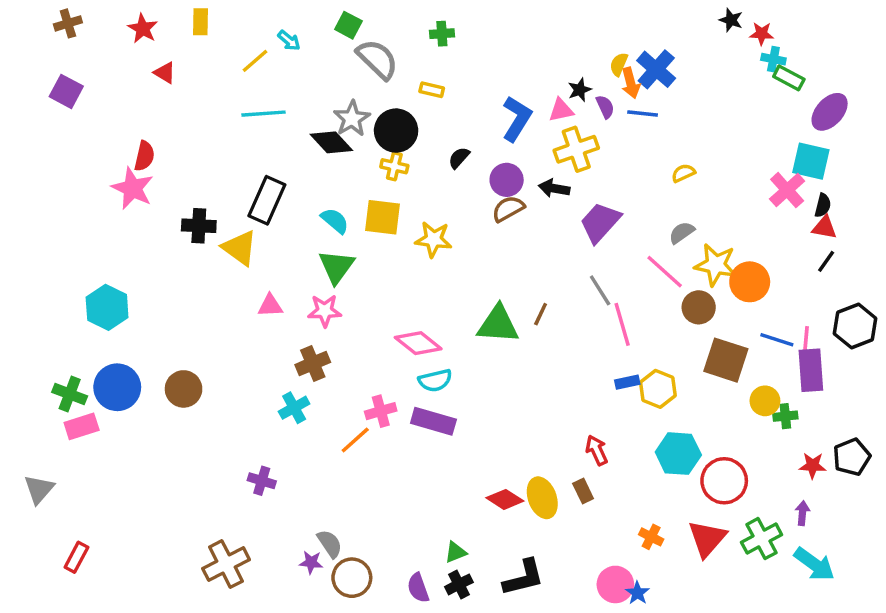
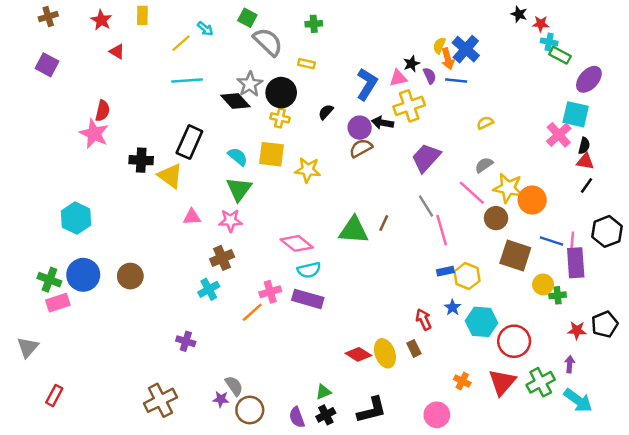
black arrow: (554, 188) -> (383, 123), moved
blue star: (637, 593) -> (453, 307), moved

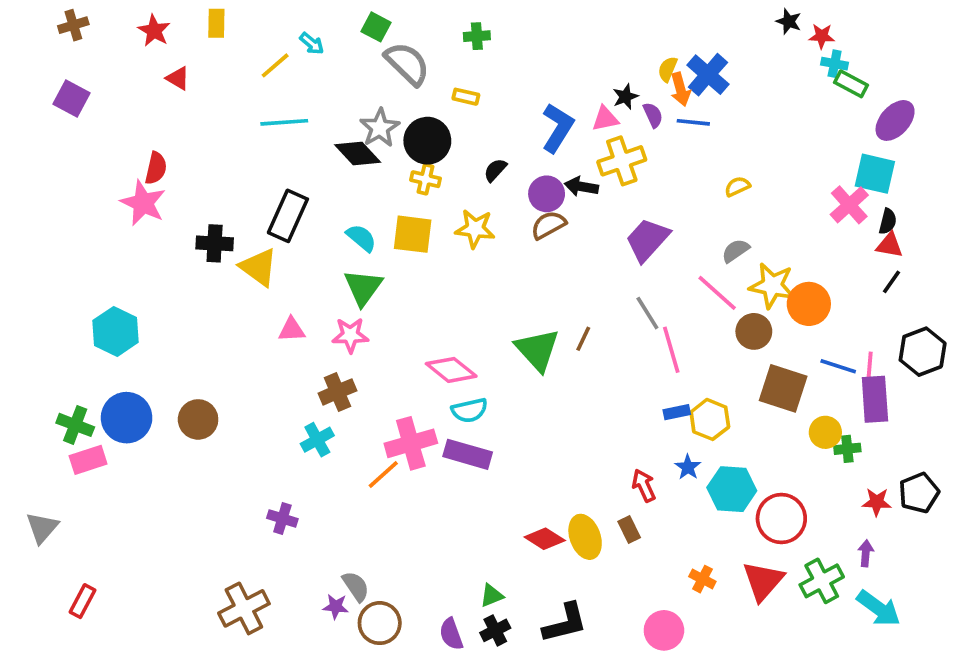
yellow star: (308, 170) -> (475, 229), moved
green triangle: (354, 230) -> (537, 350), turned 44
pink cross: (270, 292) -> (411, 443), size x1.5

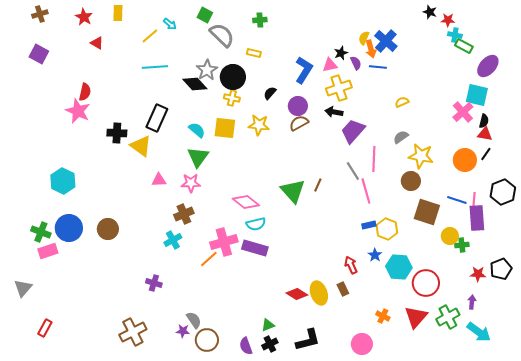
black arrow: (581, 187) -> (334, 112), moved
pink line: (717, 293) -> (374, 159), moved, turned 50
orange circle: (809, 304) -> (465, 160), moved

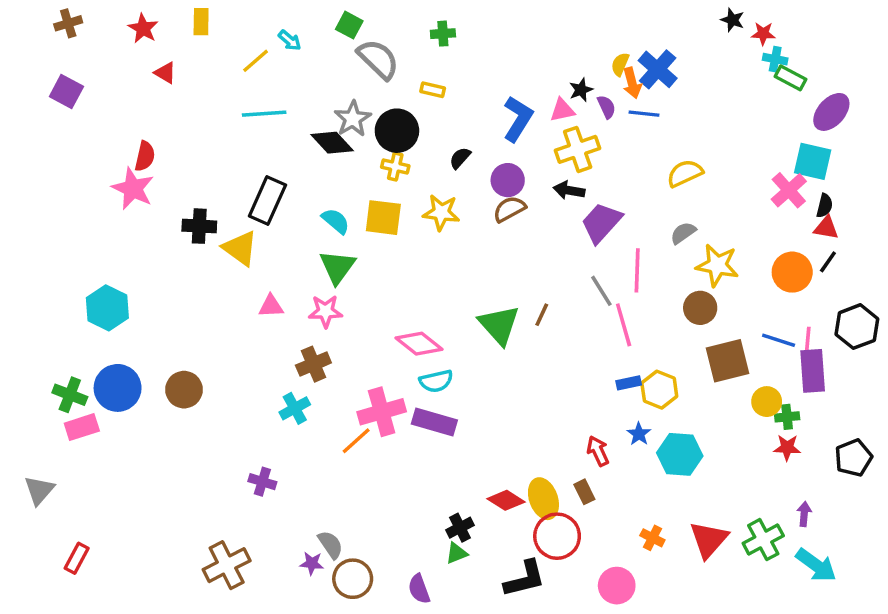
yellow semicircle: (402, 102) -> (685, 173), size x1.5
brown square: (427, 212) -> (727, 361), turned -32
red star: (478, 274) -> (787, 448), moved
red circle: (426, 283) -> (557, 536), moved
black cross: (270, 344) -> (460, 528), moved

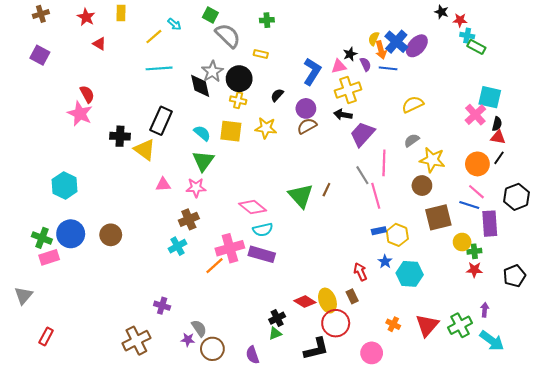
purple ellipse: (831, 112) -> (417, 46), moved
black diamond: (332, 143) -> (200, 86), turned 30
red semicircle: (145, 156) -> (87, 94), turned -42
pink line: (808, 342) -> (476, 192), moved, turned -54
purple cross: (262, 482) -> (162, 306), moved

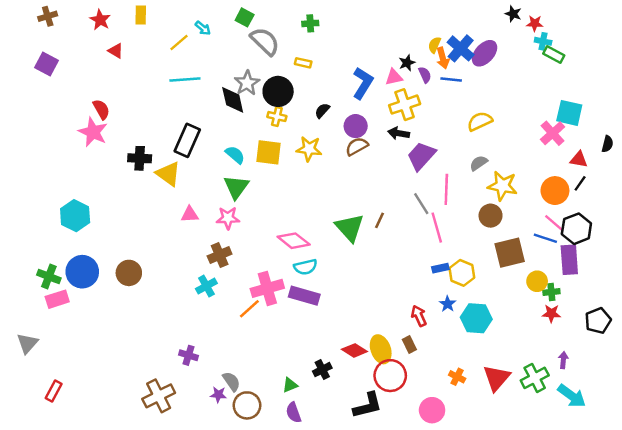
black semicircle: (497, 124) -> (607, 144), moved
black hexagon: (516, 197) -> (576, 229), moved
green triangle: (275, 333) -> (290, 385), moved

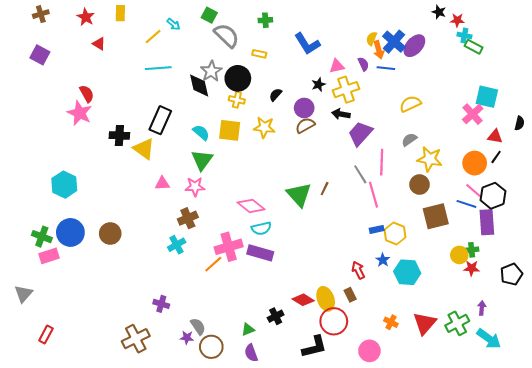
black star: (407, 63) -> (318, 84), moved
blue L-shape: (363, 83) -> (307, 44), moved, turned 116
yellow circle: (537, 281) -> (459, 255), moved

